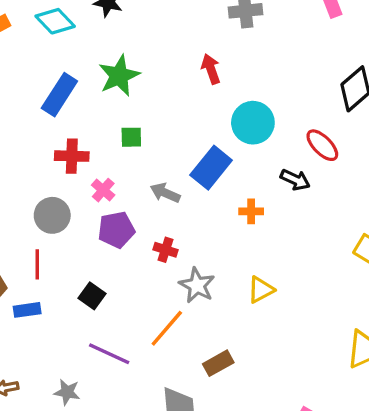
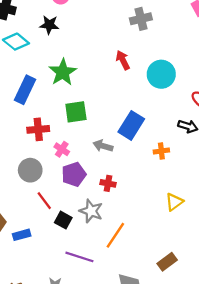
cyan circle: (253, 123) -> (161, 74), moved
green square: (131, 137) -> (76, 112), size x1.5
red line: (37, 264) -> (44, 201), moved, turned -30
gray star: (197, 285) -> (91, 211), moved
brown rectangle: (218, 363) -> (167, 262), moved

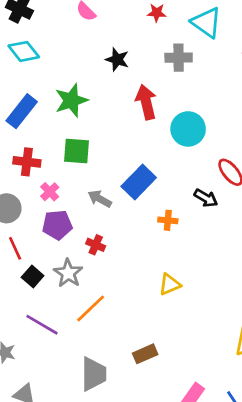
black star: (49, 25) -> (117, 60), moved
red arrow: (123, 60) -> (146, 102), size x1.4

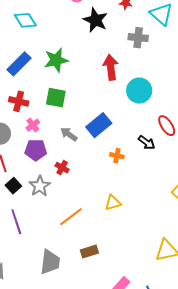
black star: (117, 60) -> (95, 20), moved, size x1.4
orange line: (91, 308) -> (71, 217), moved
purple line: (42, 325) -> (16, 222), turned 35

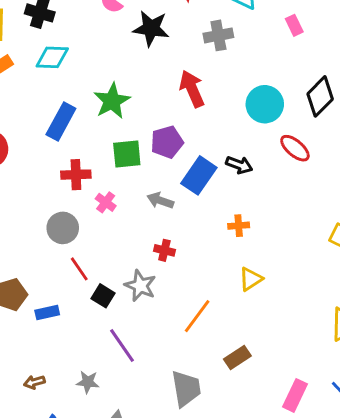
cyan diamond: (25, 20) -> (52, 57), turned -40
cyan circle: (139, 91) -> (265, 104), moved
black arrow: (147, 142) -> (239, 165), moved
purple pentagon: (36, 150) -> (167, 142), moved
orange cross: (117, 156) -> (239, 226), moved

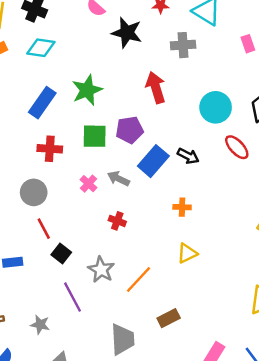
pink cross: (106, 202) -> (89, 184), moved
gray star: (140, 286) -> (101, 270), moved

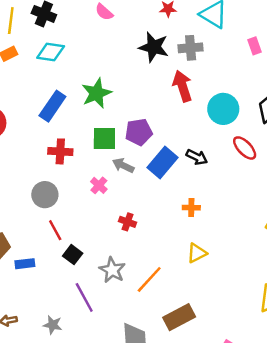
black star: (127, 33) -> (154, 47), moved
red arrow: (156, 87) -> (182, 86), moved
gray arrow: (118, 179) -> (123, 165), moved
brown rectangle: (169, 318) -> (179, 317), size x1.4

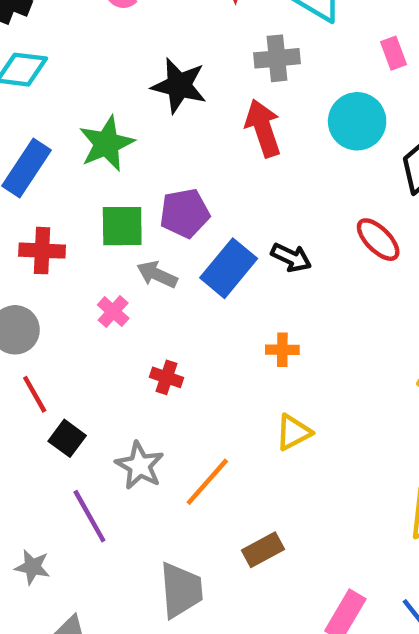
black star: (154, 47) -> (179, 86), moved
cyan circle: (223, 109) -> (357, 121), moved
brown rectangle: (179, 317) -> (263, 550), size x0.7

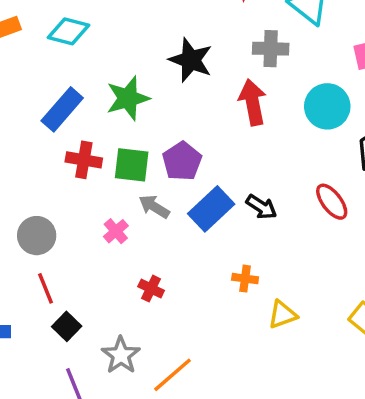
purple pentagon: (185, 213) -> (182, 161), turned -30
red cross: (42, 251) -> (84, 160), moved
yellow triangle: (293, 432) -> (282, 315), moved

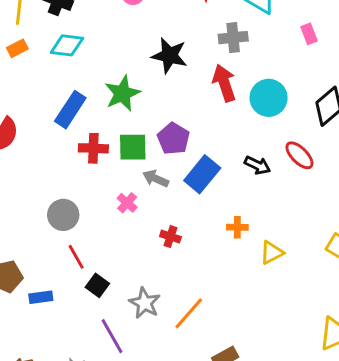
cyan circle: (327, 106) -> (269, 98), moved
black arrow: (261, 207) -> (257, 165), moved
red cross: (151, 289) -> (170, 237), moved

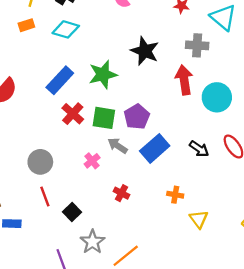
red cross: (93, 148) -> (73, 114), turned 30
yellow triangle: (272, 253) -> (199, 219), turned -48
black square: (97, 285) -> (72, 212), moved

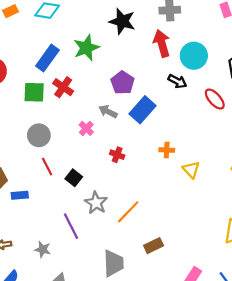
green square: (104, 118) -> (34, 92), moved
black arrow: (199, 149) -> (177, 81), moved

